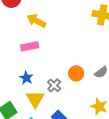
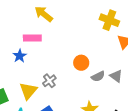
orange circle: (76, 73) -> (81, 63), moved
blue star: (26, 78) -> (20, 56), moved

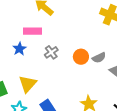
gray semicircle: (98, 76) -> (99, 58), moved
gray cross: (49, 81) -> (51, 52), moved

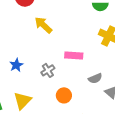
pink rectangle: (33, 31) -> (74, 56), moved
orange circle: (81, 57) -> (64, 95), moved

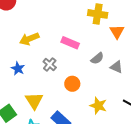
yellow arrow: (43, 25) -> (29, 39), moved, turned -48
pink rectangle: (74, 56) -> (70, 43), turned 36

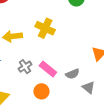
yellow cross: (98, 14) -> (45, 28), moved
pink rectangle: (70, 43) -> (48, 69), moved

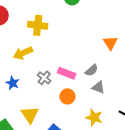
yellow cross: (45, 28) -> (38, 25), moved
gray triangle: (89, 87) -> (98, 87), moved

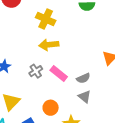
yellow arrow: (23, 53) -> (49, 45), moved
orange circle: (67, 96) -> (51, 108), moved

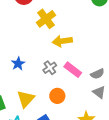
yellow cross: (46, 19) -> (46, 19), moved, turned 30
orange circle: (51, 108) -> (57, 96), moved

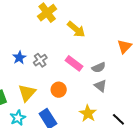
yellow arrow: (62, 41) -> (76, 29), moved, turned -132
gray cross: (50, 68) -> (40, 60), moved

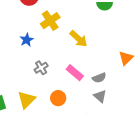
blue star: (19, 58) -> (27, 40), moved

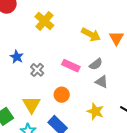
yellow cross: (50, 21) -> (44, 21), moved
yellow arrow: (79, 39) -> (91, 35), moved
blue star: (27, 40) -> (17, 57), moved

